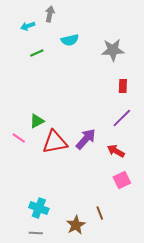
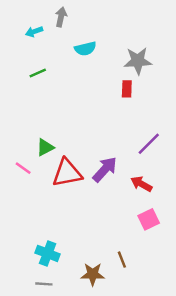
green line: (37, 53) -> (38, 73), moved
red rectangle: (123, 86) -> (127, 89), moved
brown star: (76, 225) -> (93, 274), turned 30

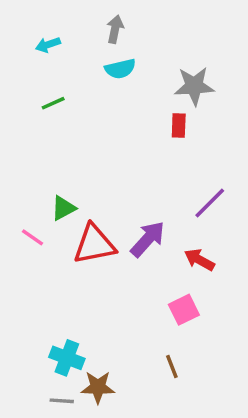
gray arrow: (61, 17) -> (115, 29), moved
pink square: (149, 219) -> (184, 310), moved
brown star: (93, 274) -> (98, 387), moved

